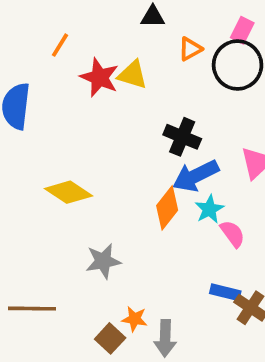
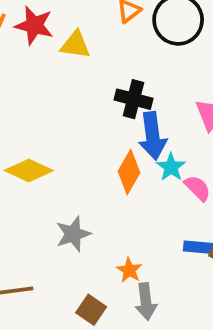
red star: (99, 77) -> (34, 25), moved
blue arrow: (196, 176) -> (153, 136), turned -63
orange star: (135, 319) -> (129, 270), moved, turned 30

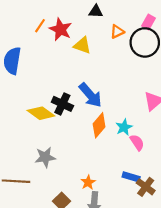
black cross: (134, 99) -> (62, 104), moved
blue arrow: (153, 136) -> (90, 95), moved, turned -44
gray star: (73, 234) -> (45, 157), moved

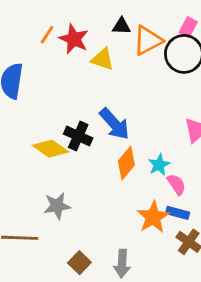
black triangle: (96, 11) -> (122, 26), moved
orange triangle: (117, 32) -> (148, 40), size x1.6
blue rectangle: (131, 177) -> (178, 213), moved
orange star: (88, 182) -> (153, 217), moved, size x1.6

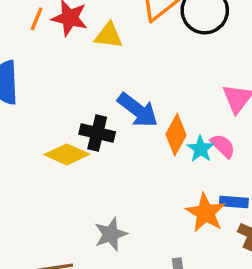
orange diamond: (126, 163) -> (176, 135), moved
pink semicircle: (176, 184) -> (223, 146), moved
gray star: (57, 206) -> (111, 234), moved

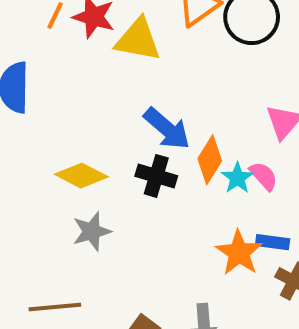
yellow triangle: (109, 35) -> (138, 40), size x1.4
black cross: (97, 133) -> (156, 176), moved
gray star: (111, 234) -> (92, 231), moved

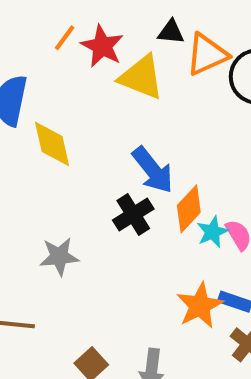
yellow diamond: (81, 176) -> (52, 144), moved, turned 39
black cross: (156, 176) -> (133, 214), turned 30

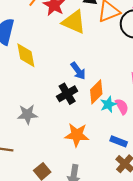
blue arrow: (153, 170) -> (78, 71), size x0.7
orange star: (200, 306) -> (77, 135), moved, turned 30

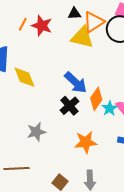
yellow triangle: (74, 22) -> (82, 37), moved
blue arrow: (78, 71) -> (76, 83), size x1.4

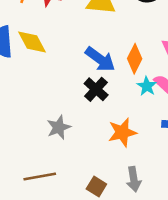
yellow diamond: (24, 77) -> (32, 42), moved
orange diamond: (96, 99) -> (135, 59), moved

